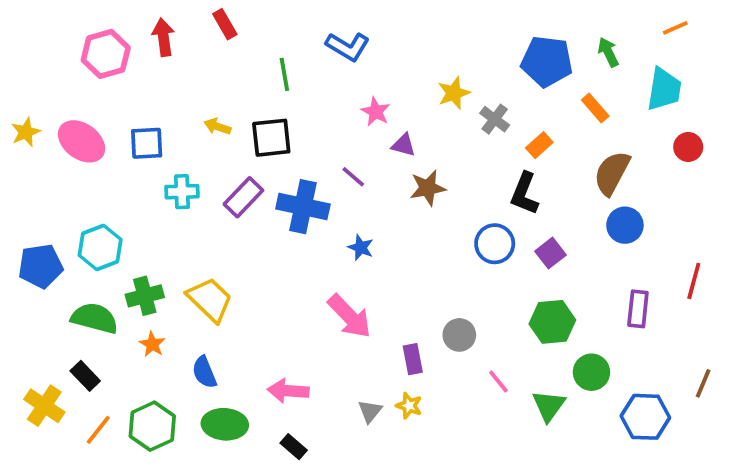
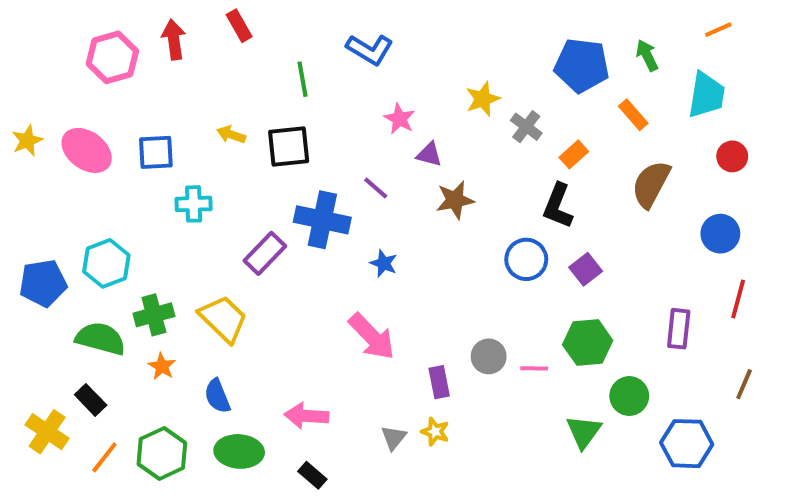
purple rectangle: (243, 197) -> (265, 253), moved
blue circle: (625, 225) -> (720, 234), moved
pink line: (498, 381) -> (534, 368), moved, turned -50
brown line: (703, 383) -> (744, 384), moved

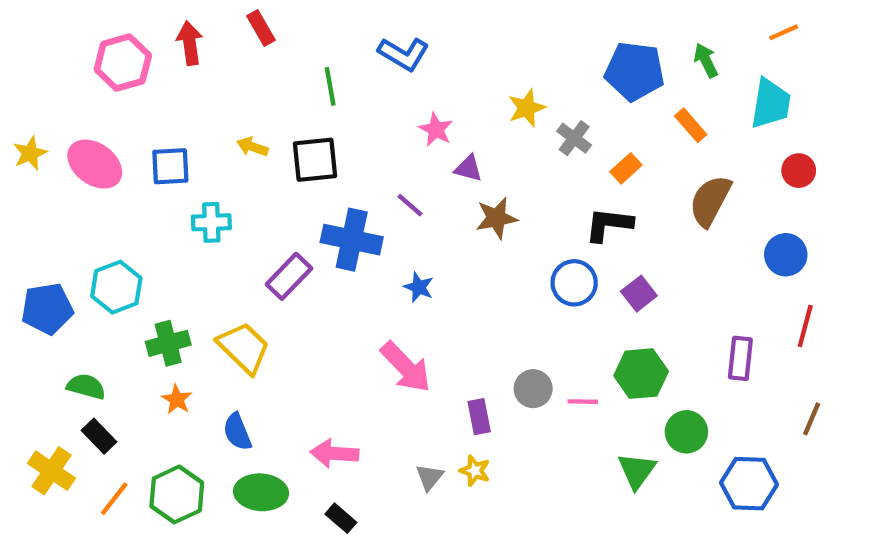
black L-shape: (558, 206) -> (609, 225), turned 75
green semicircle: (100, 339) -> (86, 386), moved, size x0.7

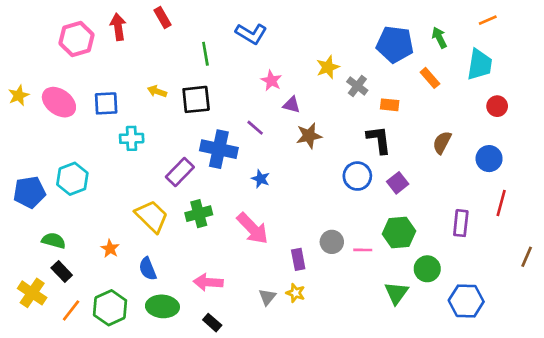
orange rectangle: (626, 168) -> (390, 105), turned 48
brown semicircle: (710, 201) -> (442, 142), moved, size x0.7
black L-shape: (609, 225) -> (379, 140), turned 76
green cross: (168, 343) -> (199, 214), moved
brown line: (812, 419) -> (527, 257), moved

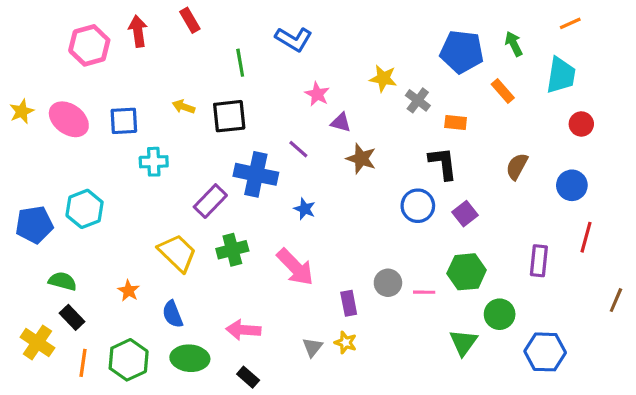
yellow star: (328, 67) -> (383, 78), turned 30
brown star: (309, 136) -> (361, 159), turned 30
orange line: (71, 310) -> (83, 363), turned -30

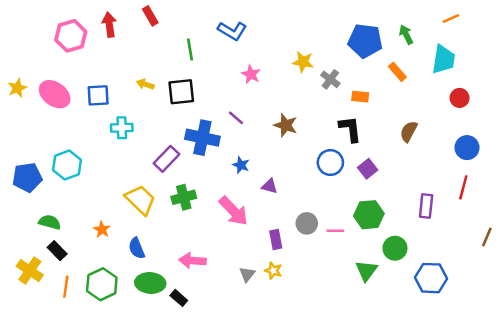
purple triangle: (341, 122) -> (270, 186), moved
blue circle: (572, 185) -> (467, 148), moved
black rectangle: (248, 377) -> (179, 298), moved

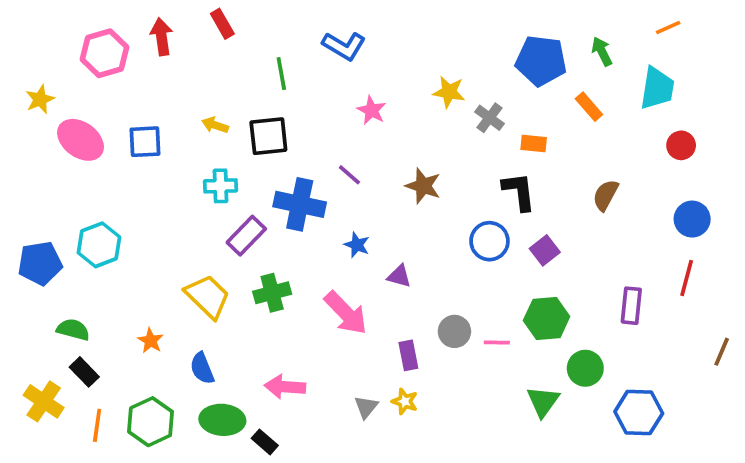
yellow star: (17, 88) -> (40, 99), moved
cyan cross: (122, 128) -> (221, 186), moved

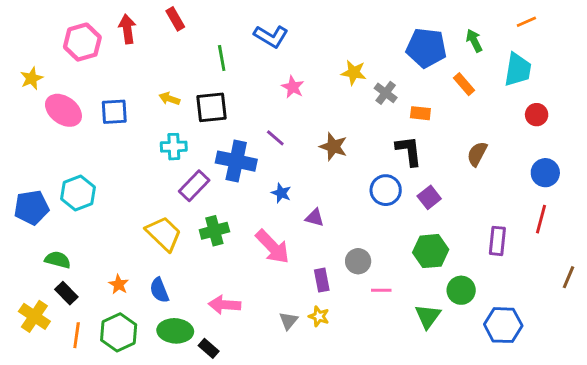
orange star: (151, 341) -> (119, 284), moved
pink line: (497, 342) -> (381, 290), moved

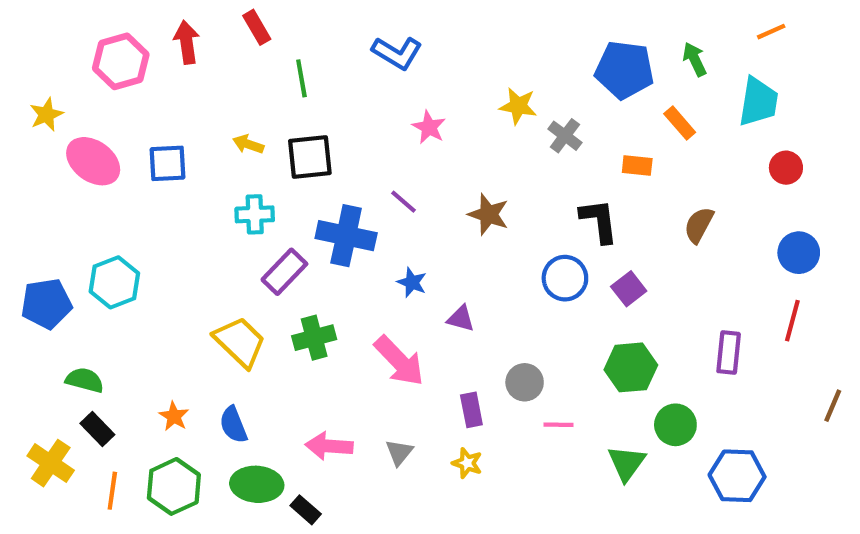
green line: (222, 58) -> (301, 78), moved
orange rectangle: (420, 113) -> (637, 165), moved
gray triangle: (288, 321) -> (399, 452), moved

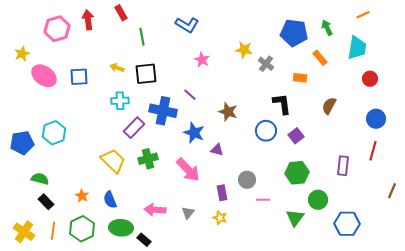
brown star: (488, 214) -> (228, 112), moved
blue star: (412, 282) -> (194, 133), size x1.5
yellow cross: (51, 463) -> (24, 232), moved

